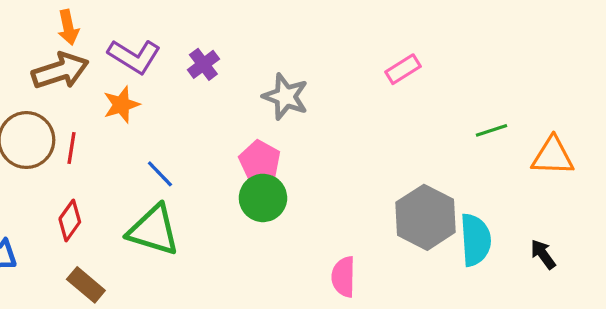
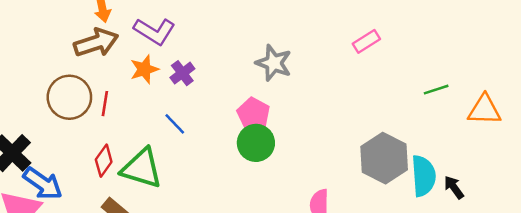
purple cross: (203, 64) -> (182, 73), moved
green triangle: (154, 230) -> (142, 168), moved
black arrow: (543, 254) -> (454, 187), moved

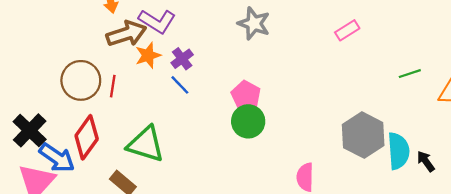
brown arrow: (96, 43) -> (126, 34), moved
gray star: (274, 63) -> (254, 23), moved
blue line: (175, 124) -> (180, 85), moved
red diamond: (104, 161) -> (87, 137), moved, size x1.5

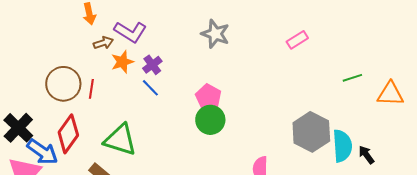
brown arrow: (126, 34) -> (103, 43), size x0.6

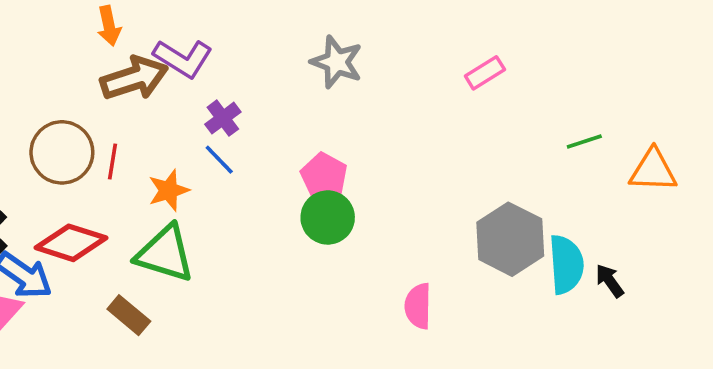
brown arrow: (103, 43) -> (134, 78), size x1.8
orange star: (122, 62) -> (169, 190), moved
red diamond: (68, 134) -> (71, 243), turned 72

